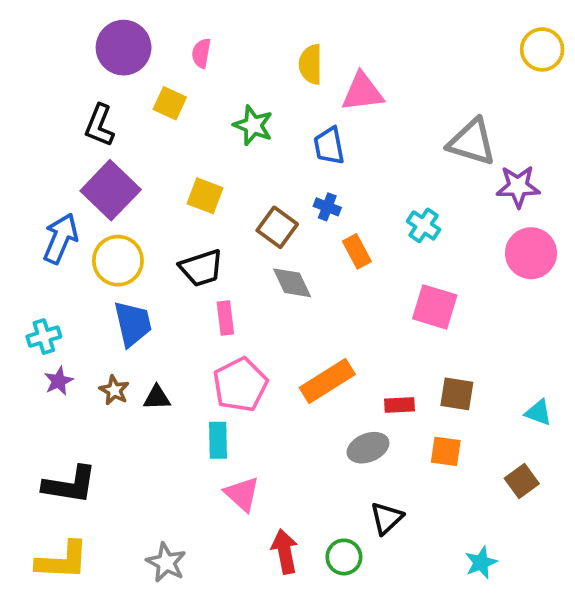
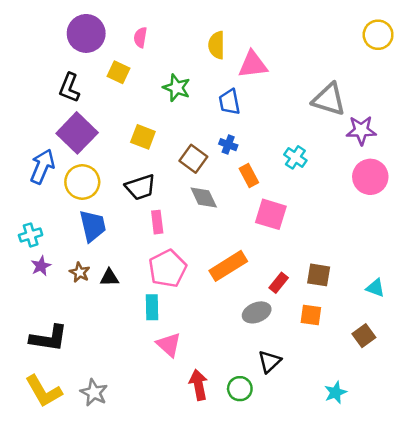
pink square: (435, 307) -> (271, 214), moved
red rectangle: (399, 405) -> (279, 283), turned -48
yellow L-shape: (62, 561) -> (44, 391), turned 57
gray star: (166, 563) -> (94, 392), moved

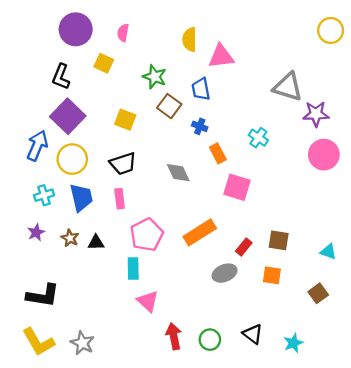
brown square: (193, 159) -> (169, 106), moved
pink rectangle: (157, 222) -> (120, 199), moved
cyan cross: (31, 235) -> (44, 195), moved
black triangle: (270, 362) -> (253, 334), moved, turned -40

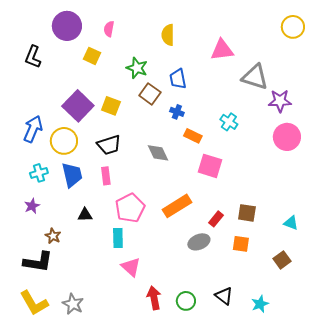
pink triangle: (221, 56) -> (222, 50), moved
black L-shape: (61, 77) -> (33, 57), moved
purple square: (68, 116) -> (78, 106), moved
orange rectangle: (218, 153) -> (193, 136), turned -36
brown star: (70, 238) -> (53, 236), moved

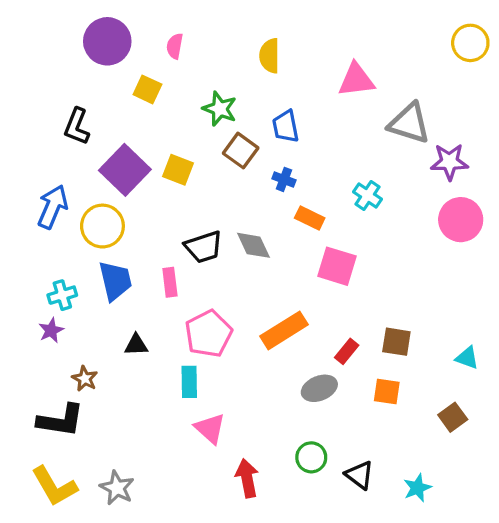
black L-shape: (33, 57) -> (77, 126), moved
black trapezoid: (109, 145) -> (204, 247), moved
cyan cross: (39, 173) -> (62, 295), moved
green circle: (186, 301) -> (311, 457), moved

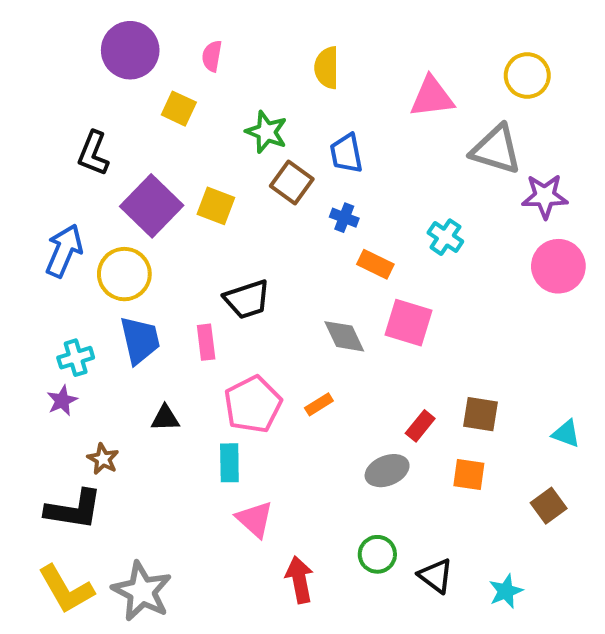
yellow circle: (470, 43) -> (527, 76), moved
gray diamond: (253, 245) -> (344, 336), moved
orange rectangle: (284, 330) -> (319, 404), moved, size x0.5
gray star: (117, 488) -> (142, 591), size x1.4

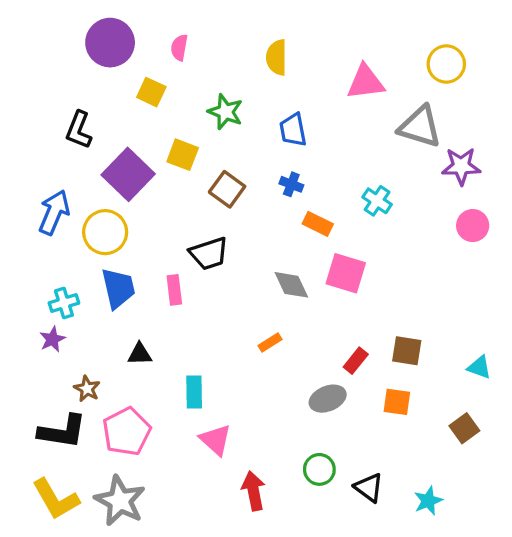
brown square: (292, 183) -> (227, 189), moved
yellow square: (216, 206) -> (183, 155), moved
pink circle: (558, 266) -> (473, 226), size x0.7
pink pentagon: (253, 404) -> (127, 432), moved

